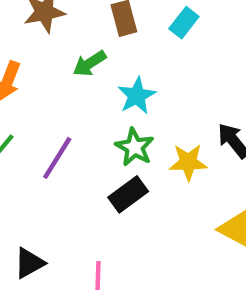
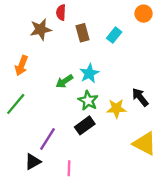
green arrow: (89, 63) -> (64, 81), moved
purple line: (57, 158) -> (47, 139), moved

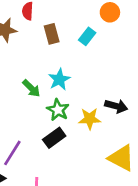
orange circle: (144, 14) -> (110, 12), moved
green arrow: (64, 81) -> (31, 88), turned -102
black arrow: (140, 97) -> (116, 106), turned 144

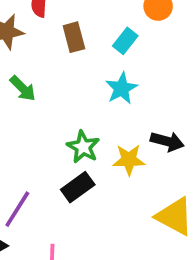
cyan star: (59, 79) -> (122, 88), moved
green arrow: (31, 88) -> (23, 88), moved

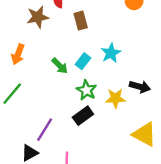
cyan rectangle: (125, 41) -> (83, 61), moved
green arrow: (23, 88) -> (60, 66), moved

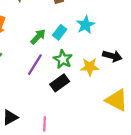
green arrow: (60, 66) -> (38, 37), turned -91
purple line: (45, 130) -> (35, 65), moved

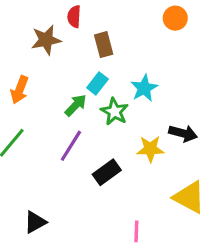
cyan rectangle: (60, 32) -> (97, 83), moved
green star: (63, 59) -> (115, 112), moved
pink line: (45, 124) -> (136, 231), moved

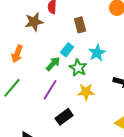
brown rectangle: (104, 45) -> (80, 25), moved
yellow star: (150, 149) -> (86, 92), moved
black rectangle: (107, 172) -> (64, 117), moved

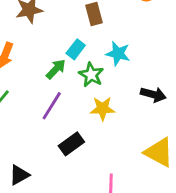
cyan star: (97, 53) -> (118, 54), turned -30

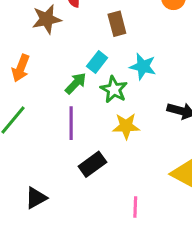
purple line: (52, 106) -> (71, 123), turned -32

